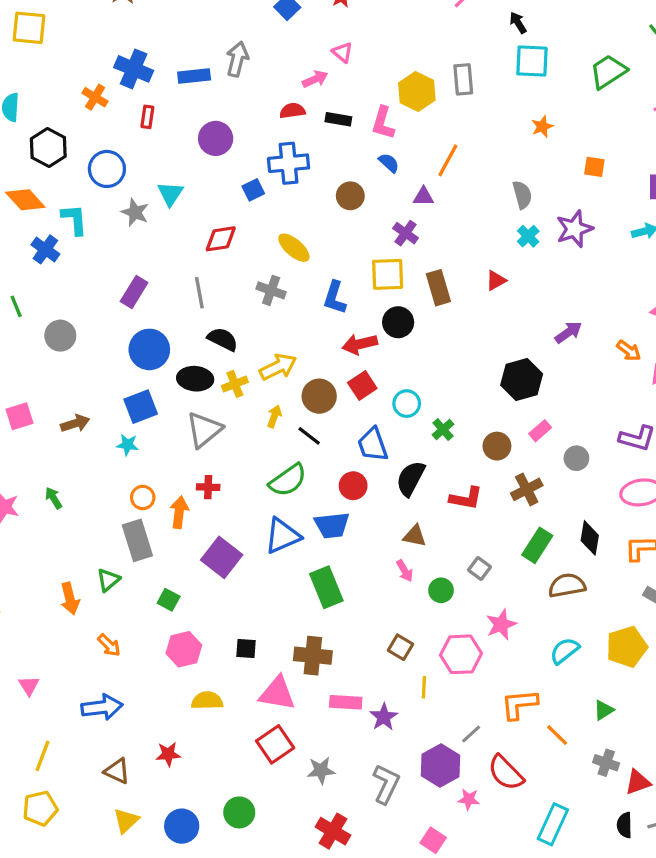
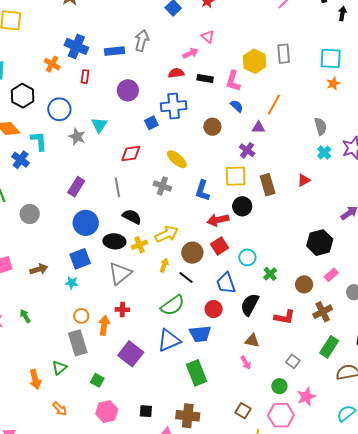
black arrow: (518, 23) -> (342, 14), moved, turned 40
cyan square: (532, 61) -> (331, 58), moved
green circle: (441, 590) -> (279, 386), moved

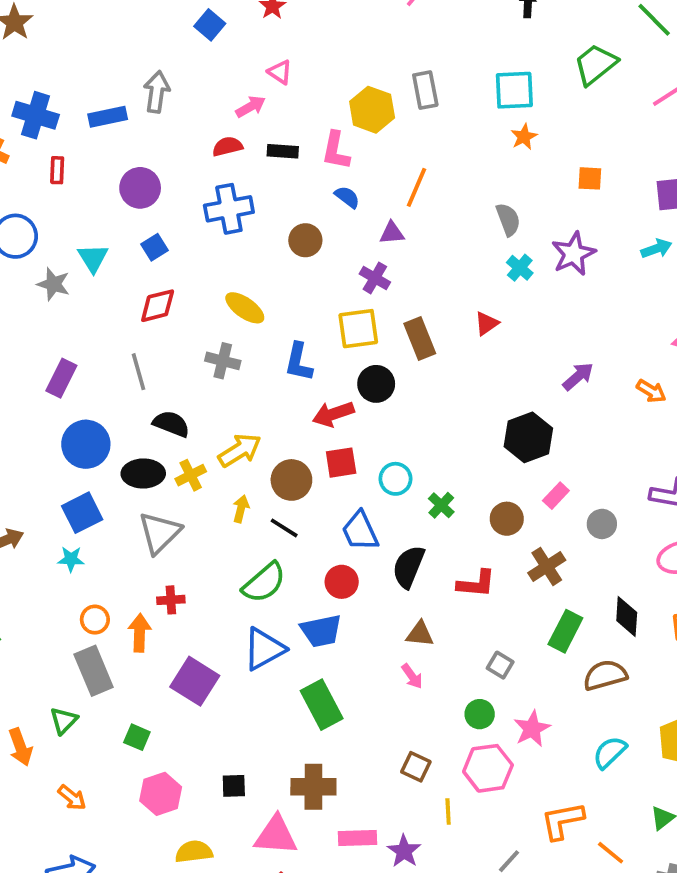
blue square: (151, 123) -> (155, 247), moved
red square: (220, 246) -> (341, 463), turned 30

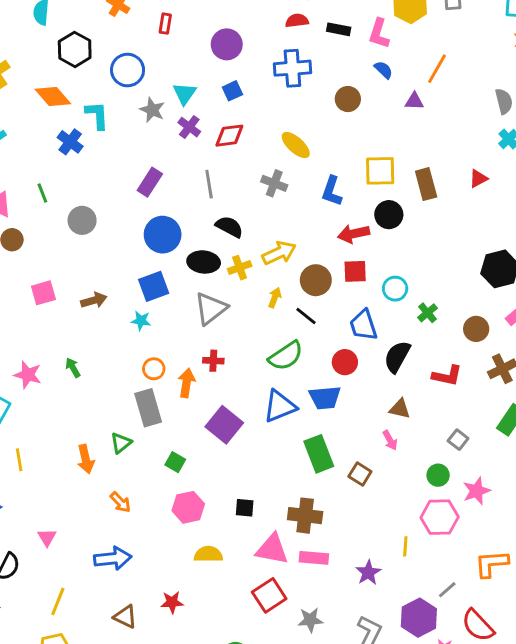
purple cross: (375, 278) -> (189, 127), moved
brown square: (416, 767) -> (360, 474), moved
pink rectangle: (357, 838) -> (314, 558), moved

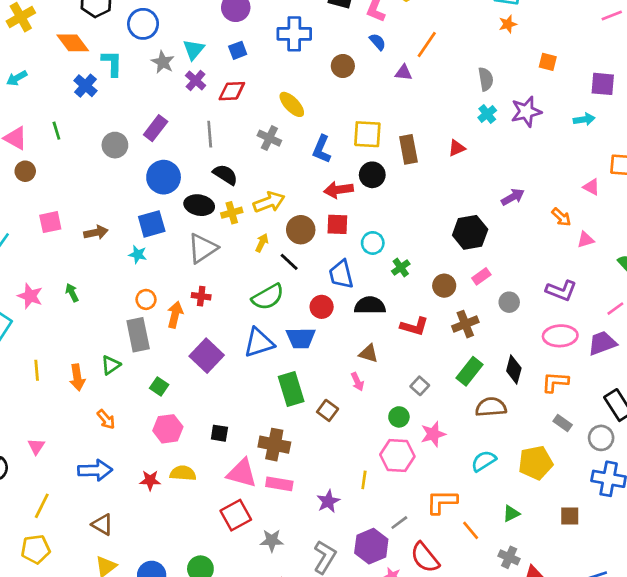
gray circle: (82, 220) -> (115, 145), moved
black semicircle: (397, 357) -> (370, 305), turned 56
yellow line: (19, 460) -> (37, 370), moved
red star: (172, 602) -> (150, 480), moved

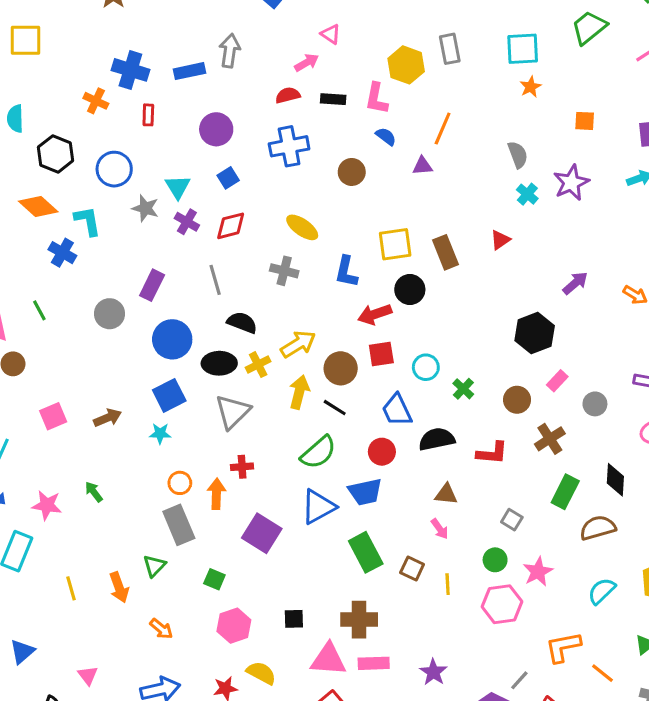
yellow arrow: (262, 243) -> (299, 392), size x1.5
yellow semicircle: (183, 473) -> (261, 673), turned 35
yellow line: (364, 480) -> (448, 584), moved

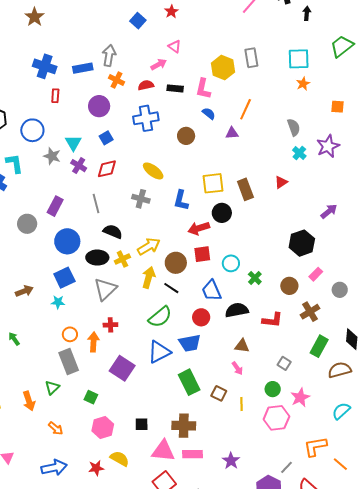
orange cross: (96, 101) -> (117, 80), moved

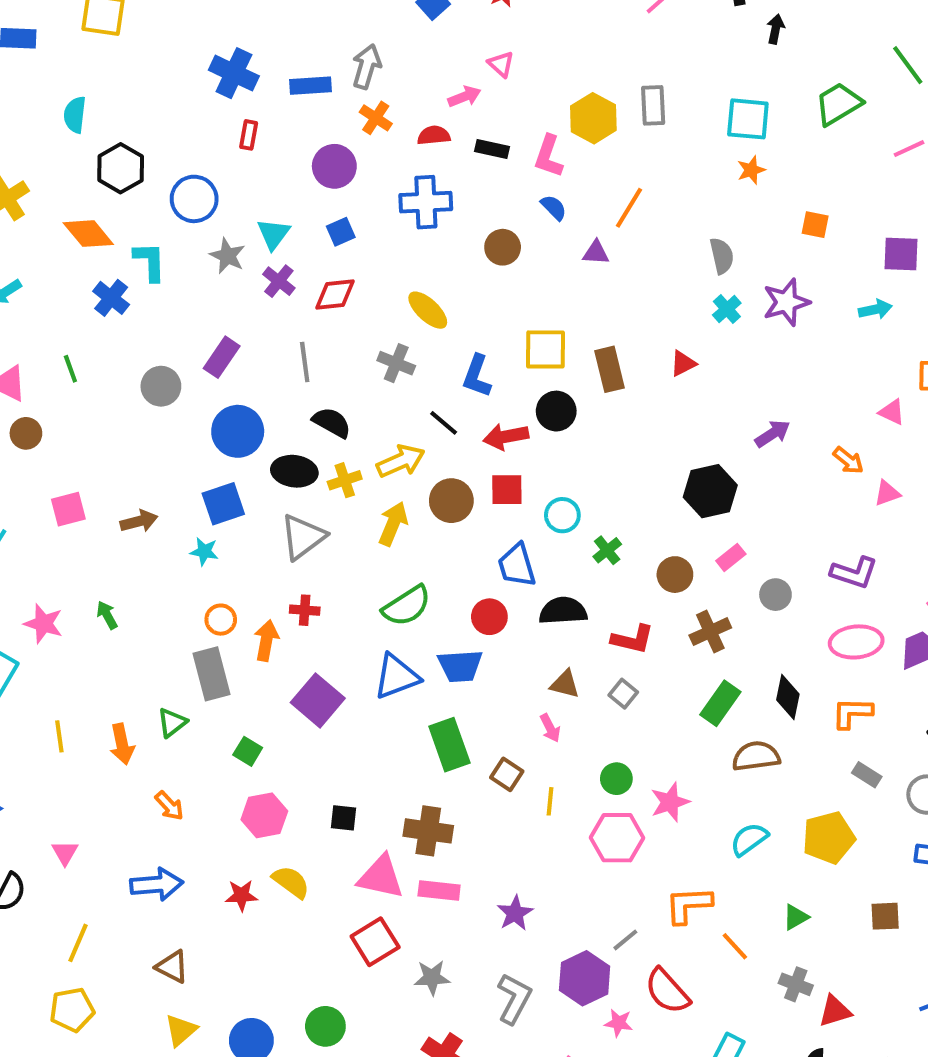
black line: (171, 288) -> (444, 423), moved
gray square: (284, 363) -> (623, 694), moved

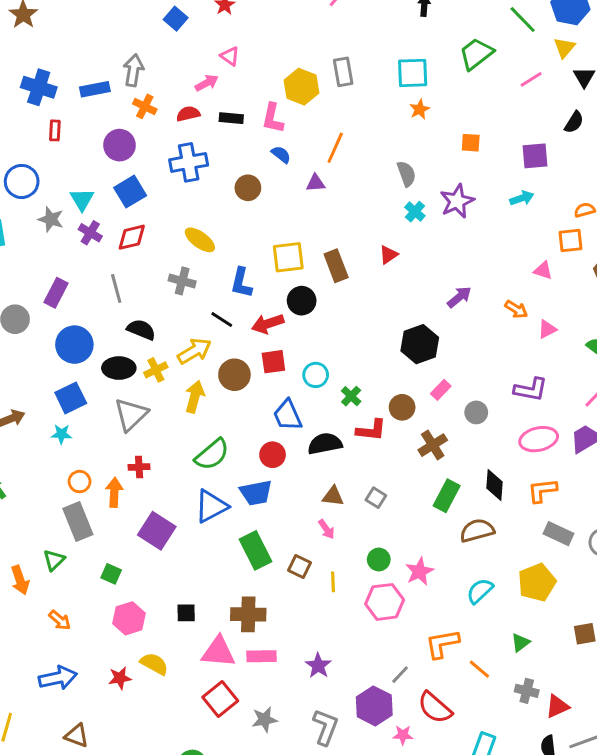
blue square: (341, 232) -> (130, 192), size x1.5
red L-shape: (633, 639) -> (371, 430), moved
gray rectangle: (867, 775) -> (559, 534), size x1.4

